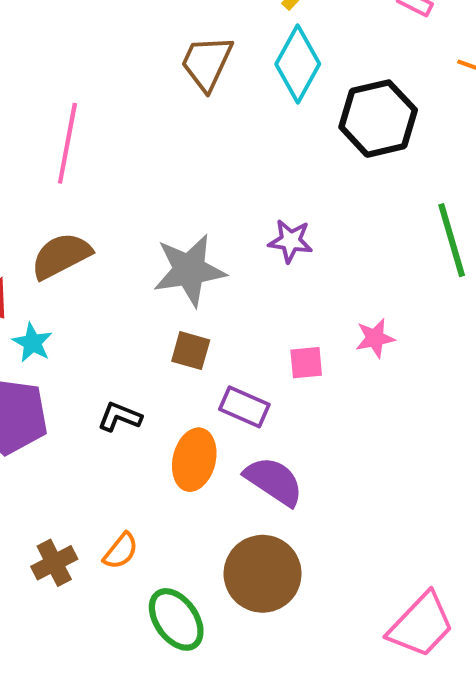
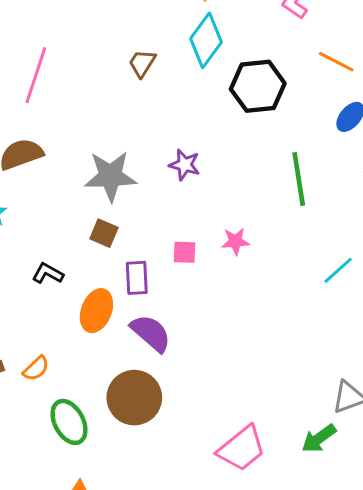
brown trapezoid: (207, 63) -> (142, 63), moved, size x0.7
purple rectangle: (244, 407) -> (137, 278), turned 56

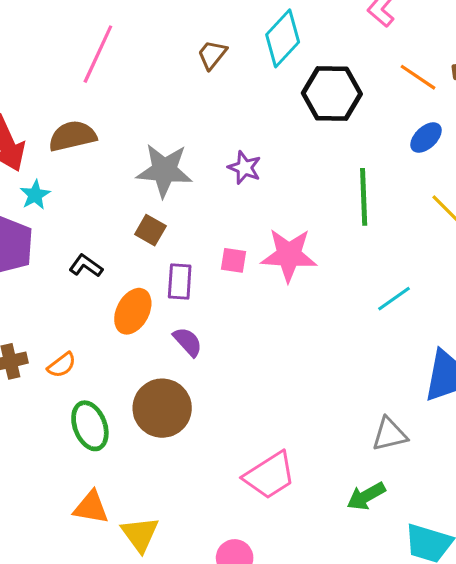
pink star: (235, 241) -> (289, 255), size x1.8
purple semicircle: (151, 333) -> (188, 342), size x0.7
green arrow: (319, 438) -> (366, 496), moved

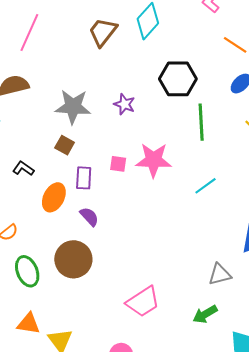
brown trapezoid: (212, 55) -> (103, 32), size x1.5
black hexagon: (332, 94) -> (178, 79), moved
cyan line: (394, 299) -> (205, 186), moved

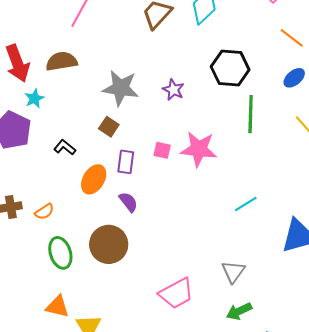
cyan line: (205, 186) -> (246, 204), moved
gray triangle: (220, 274) -> (233, 272), moved, turned -45

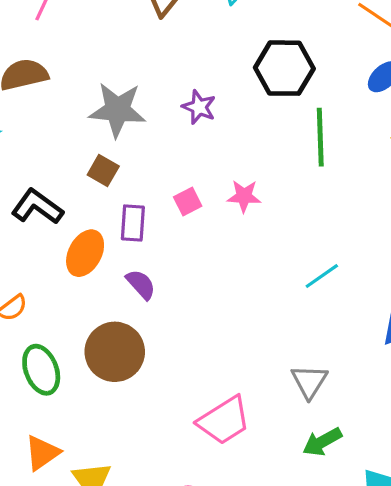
black L-shape: (65, 147) -> (37, 207), size x1.5
pink star: (199, 149) -> (244, 196), size x0.6
pink square: (162, 150) -> (188, 202), turned -36
orange triangle: (58, 307) -> (42, 453), turned -45

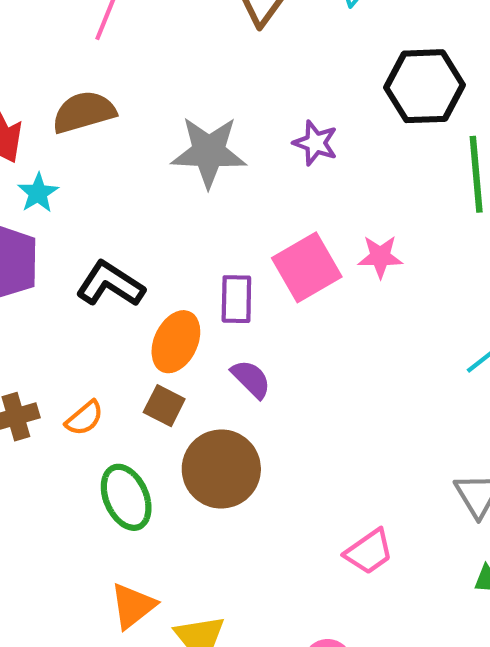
brown square: (103, 171) -> (164, 406), moved
pink square: (188, 202) -> (307, 267), size x1.8
pink trapezoid: (224, 421) -> (369, 552), size x0.7

